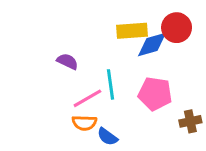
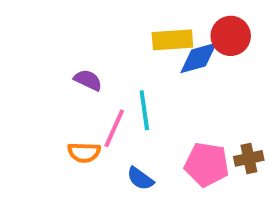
pink pentagon: (155, 94) -> (207, 164), moved
pink line: (87, 98) -> (114, 128), turned -36
orange semicircle: (84, 123) -> (84, 152), moved

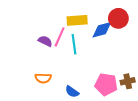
yellow rectangle: (172, 40) -> (77, 20), moved
cyan line: (144, 110) -> (74, 44), moved
pink line: (114, 128) -> (60, 37), moved

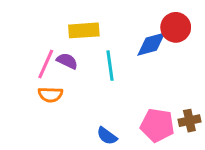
yellow rectangle: (77, 20) -> (84, 30), moved
pink line: (60, 37) -> (46, 64), moved
orange semicircle: (43, 78) -> (50, 95), moved

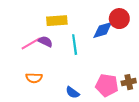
pink line: (46, 64) -> (31, 44), turned 36
orange semicircle: (50, 95) -> (34, 78), moved

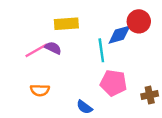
cyan line: (75, 45) -> (101, 50), moved
pink pentagon: (107, 85) -> (113, 83), moved

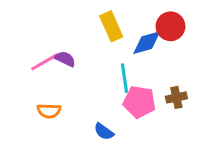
yellow rectangle: (66, 24) -> (111, 26), moved, turned 70
cyan line: (101, 50) -> (125, 78), moved
brown cross: (150, 95) -> (176, 97), moved

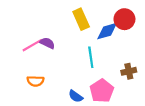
pink pentagon: (139, 102) -> (102, 91), moved, turned 30

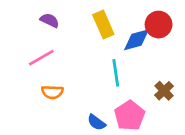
purple semicircle: (47, 43) -> (50, 20), moved
brown cross: (129, 71) -> (164, 91), turned -32
orange semicircle: (35, 81) -> (52, 92), moved

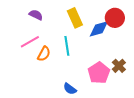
cyan line: (116, 73) -> (67, 46), moved
orange semicircle: (52, 92) -> (44, 54), moved, turned -63
pink pentagon: (130, 116) -> (99, 73), moved

